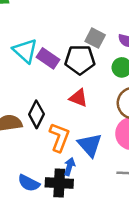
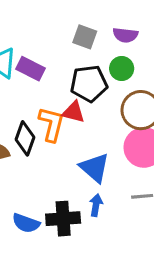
black pentagon: (80, 60) -> (89, 84), moved
orange L-shape: (59, 137) -> (52, 124), moved
blue arrow: (69, 167) -> (96, 205), moved

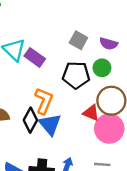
red triangle: (74, 112) -> (91, 113), moved
black diamond: (25, 138) -> (30, 120), moved
blue triangle: (95, 168) -> (50, 124), moved

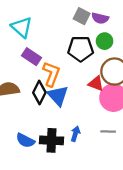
purple semicircle: (109, 44) -> (100, 18), moved
purple rectangle: (35, 57) -> (32, 57), moved

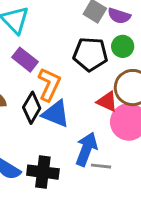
blue triangle: (58, 96) -> (56, 114), turned -30
gray line: (108, 131) -> (101, 166), moved
blue arrow: (75, 134) -> (86, 149), moved, size x1.6

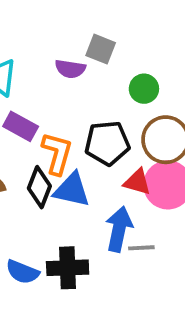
purple semicircle: (119, 16) -> (70, 69), moved
black pentagon: (90, 54) -> (107, 143), moved
red triangle: (107, 102) -> (137, 182), moved

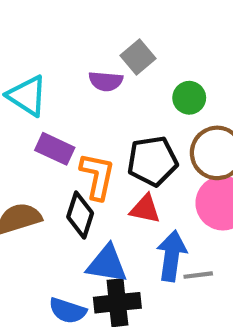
gray square: (101, 49) -> (138, 57), turned 32
red triangle: (137, 182) -> (145, 209), moved
blue triangle: (72, 190) -> (107, 264), moved

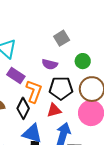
purple semicircle: (106, 81) -> (50, 64), moved
red triangle: (145, 209) -> (54, 110), turned -35

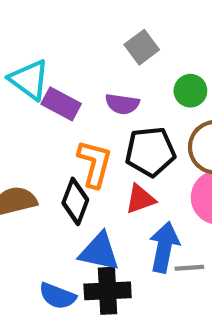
purple rectangle: (16, 76) -> (61, 104), moved

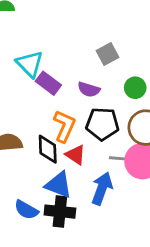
red triangle: (140, 199) -> (76, 155), moved, turned 45
black diamond: (75, 201) -> (48, 149), turned -32
gray line: (189, 268) -> (119, 158), moved

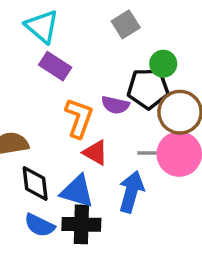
cyan triangle: (30, 64) -> (42, 26), moved
purple semicircle: (89, 89) -> (115, 105), moved
black pentagon: (102, 124) -> (148, 88), moved
black diamond: (48, 149) -> (35, 184), moved

